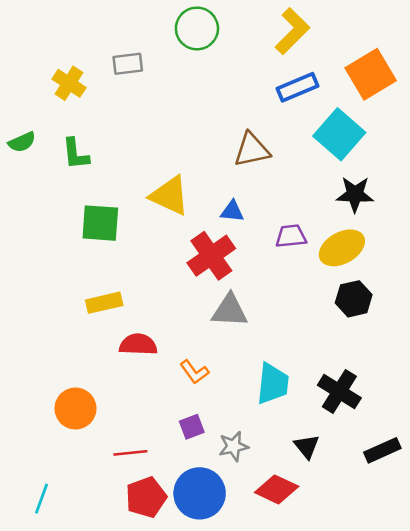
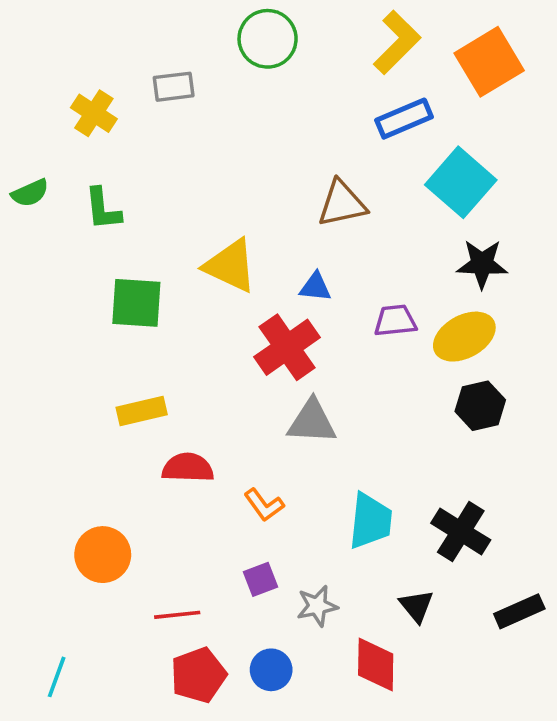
orange square: (371, 74) -> (489, 62), moved
red diamond: (277, 489) -> (376, 664), turned 66
blue circle: (200, 493) -> (271, 670), size x0.6

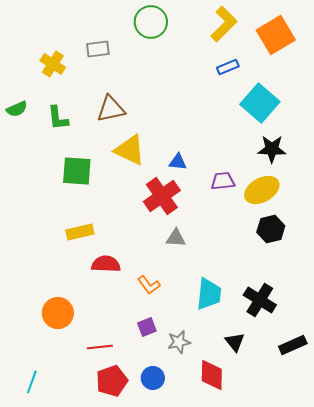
blue rectangle: (404, 119) -> (228, 67), size x0.7
brown triangle: (342, 204) -> (111, 109), moved
gray triangle: (312, 422) -> (176, 238), size x0.7

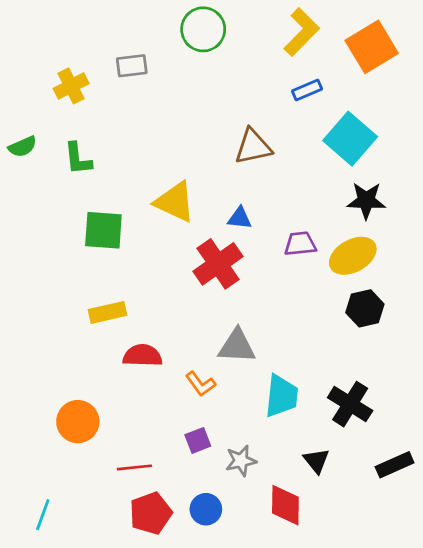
yellow cross: (53, 64) -> (71, 86), turned 30
brown triangle: (111, 109) -> (253, 147), moved
gray triangle: (176, 238) -> (237, 346), moved, size x1.4

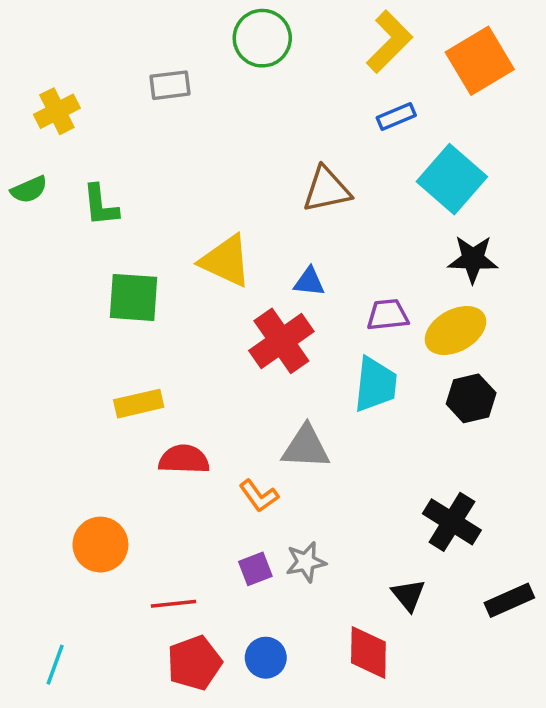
yellow cross: (71, 86) -> (57, 111), moved
cyan trapezoid: (281, 396) -> (375, 384), moved
gray star: (241, 461) -> (306, 562), moved

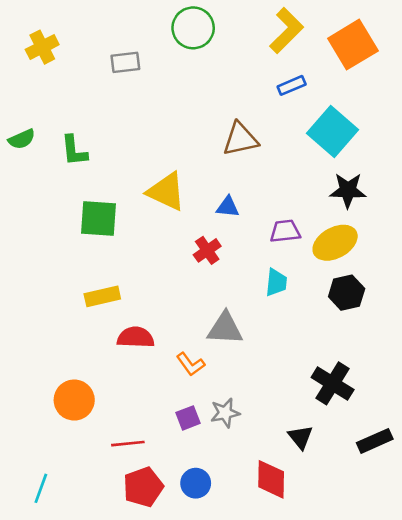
yellow cross: (57, 111) -> (42, 47), moved
red cross: (281, 341) -> (207, 250), size x0.6
cyan trapezoid: (375, 384) -> (276, 282), size x0.7

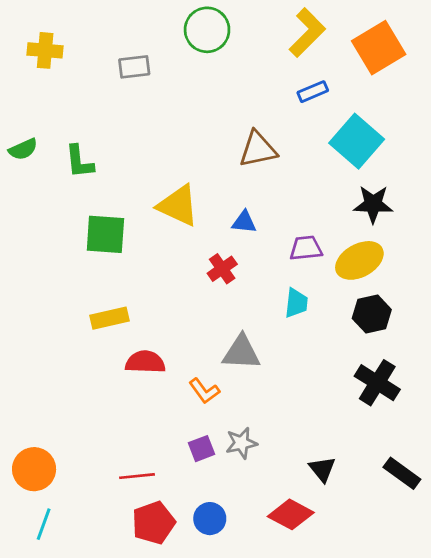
yellow cross: (42, 47) -> (45, 50), turned 32
black cross: (333, 383) -> (377, 383), moved
orange circle: (74, 400) -> (34, 469), moved
black rectangle: (375, 441) -> (402, 473), turned 60
red diamond: (271, 479) -> (291, 514), turned -63

